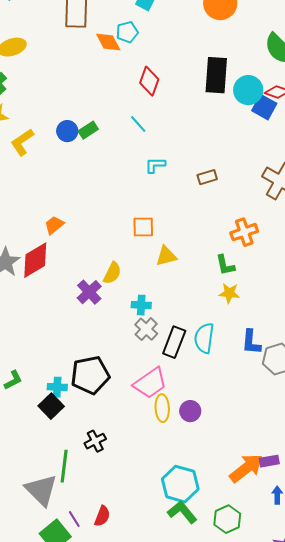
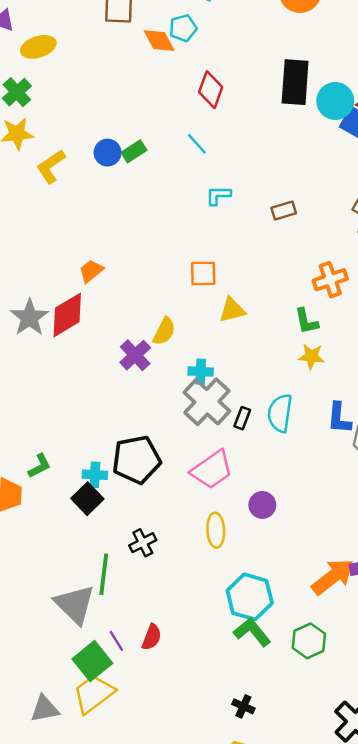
gray cross: (146, 329) -> (207, 402), size x1.6
black rectangle: (174, 342) -> (242, 418), size x0.6
yellow ellipse: (162, 408) -> (216, 530), moved

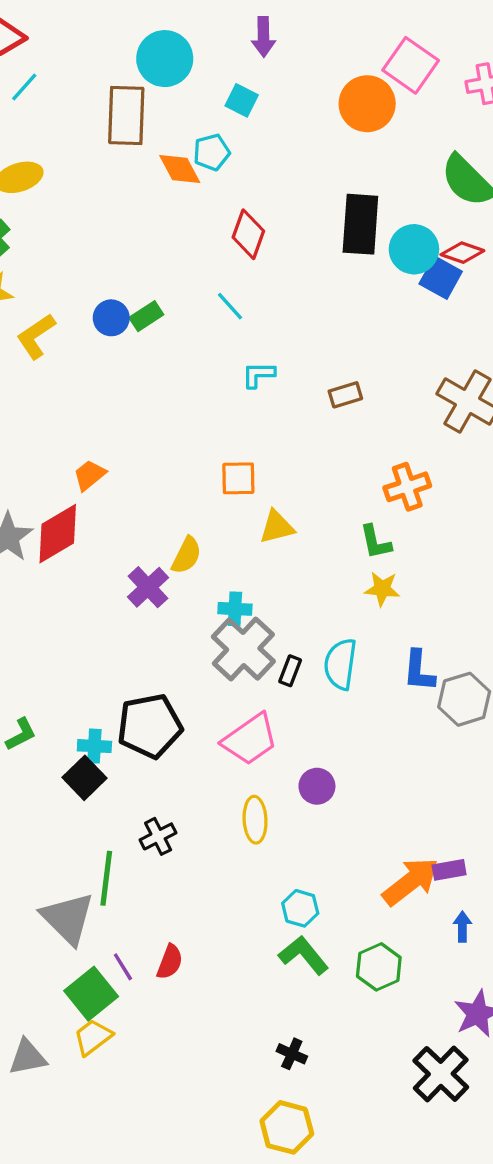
cyan hexagon: (250, 597) -> (300, 908), size x0.6
yellow trapezoid: (94, 694) -> (93, 1037), size x0.7

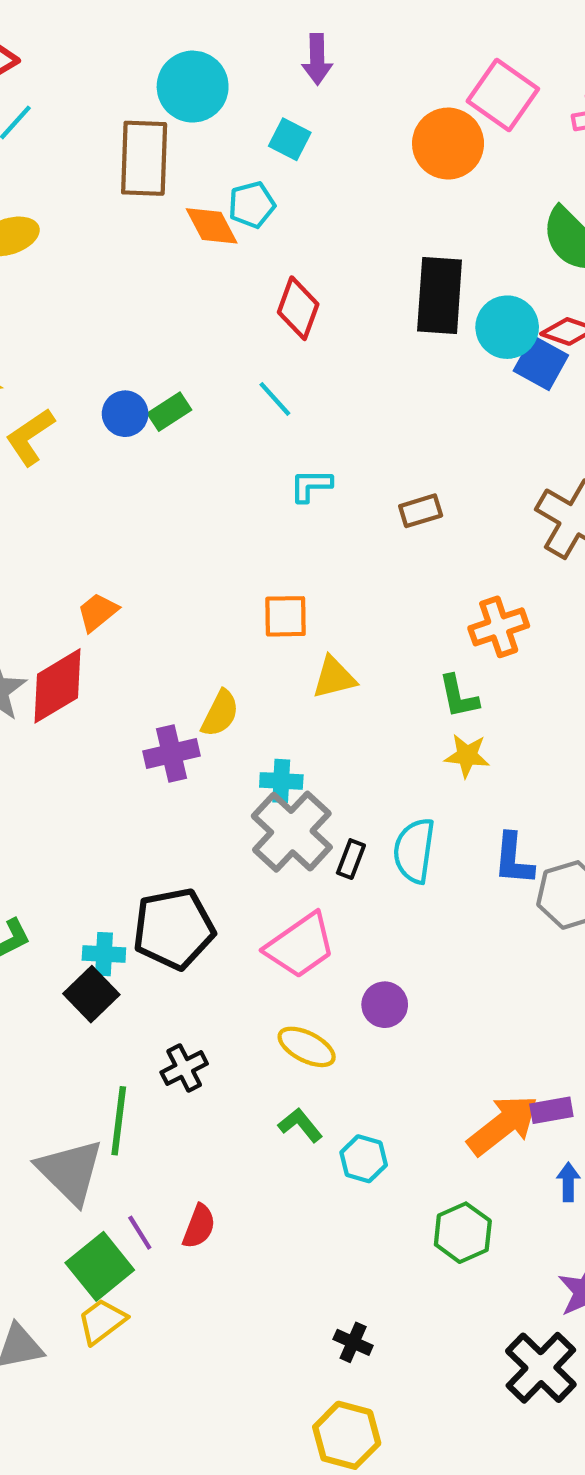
purple cross: (148, 587) -> (172, 754), turned 30
yellow ellipse: (255, 820) -> (307, 1047), turned -60
green L-shape: (304, 955) -> (300, 1125), moved, size x0.7

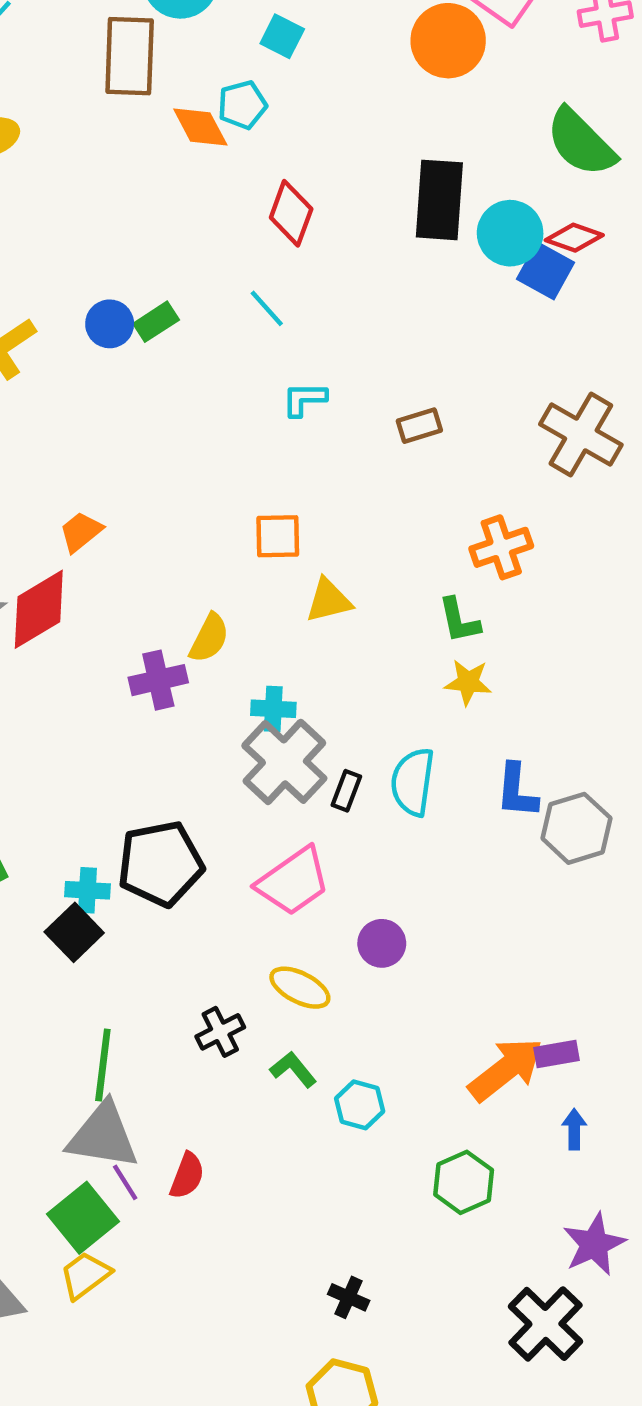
black cross: (184, 1068) -> (220, 1032), moved
gray triangle: (70, 1171) -> (103, 1136), moved, turned -36

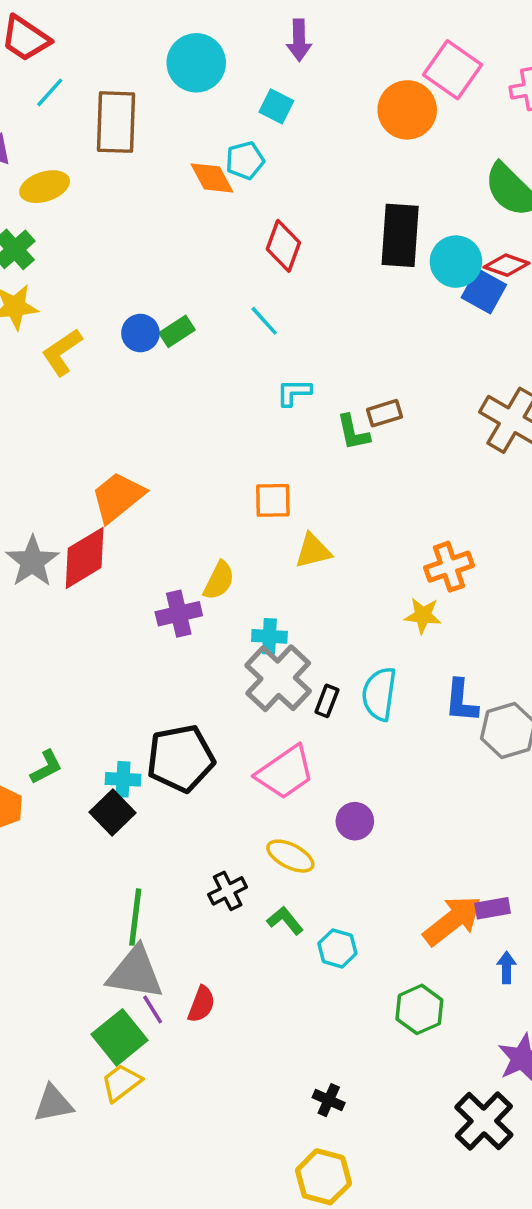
brown rectangle: (130, 56) -> (116, 122), moved
orange trapezoid: (81, 532) -> (118, 497), size x1.6
orange cross: (501, 547) -> (449, 567), moved
green L-shape: (459, 620) -> (353, 432), moved

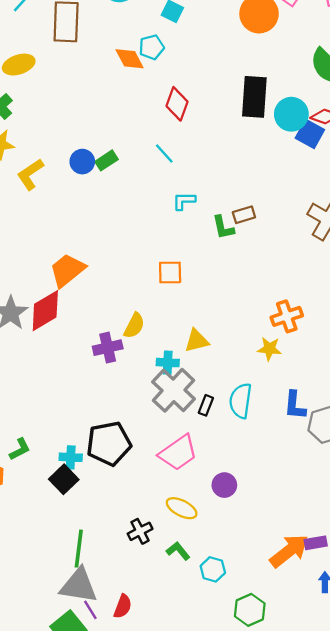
yellow triangle: (313, 551) -> (197, 341), moved
green hexagon: (419, 1009) -> (250, 610), moved

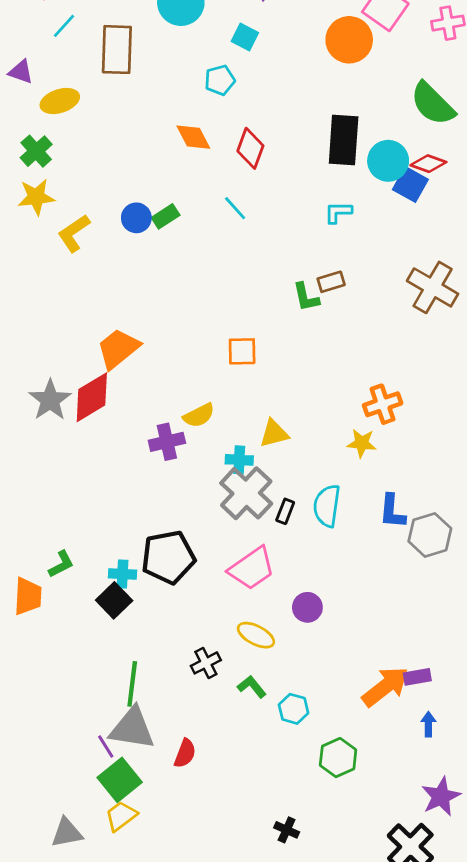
orange diamond: (130, 59) -> (193, 137), moved
cyan L-shape: (184, 201) -> (338, 212), moved
yellow semicircle: (134, 326) -> (199, 415), turned 36
purple line: (90, 610) -> (106, 746), moved

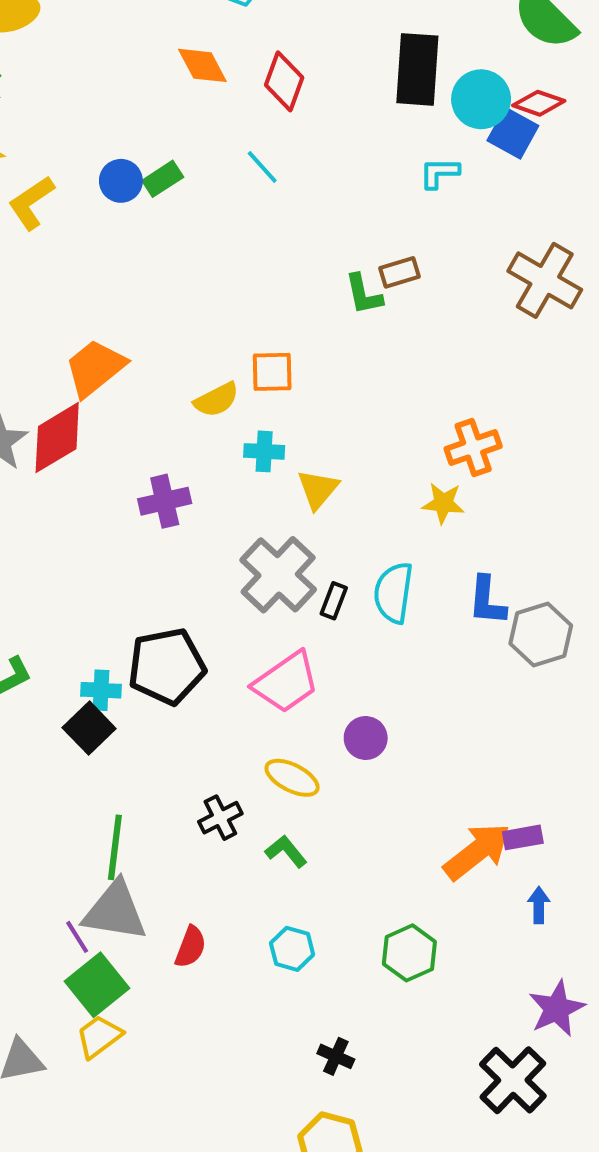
cyan L-shape: (338, 212) -> (439, 173), moved
yellow semicircle: (199, 415) -> (216, 400), moved
yellow triangle: (274, 433) -> (318, 489), turned -36
cyan cross: (239, 460) -> (264, 451), moved
cyan hexagon: (294, 709) -> (292, 949), moved

